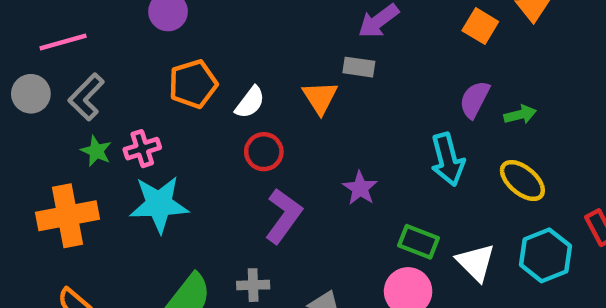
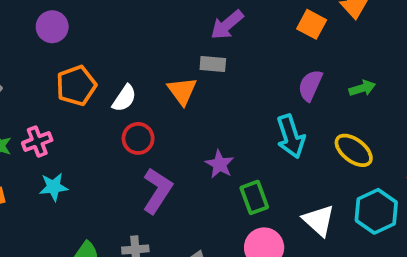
green arrow: (520, 115) -> (362, 88), moved
cyan star: (159, 204) -> (54, 187), size x0.6
green rectangle: (418, 242) -> (254, 197), moved, turned 52

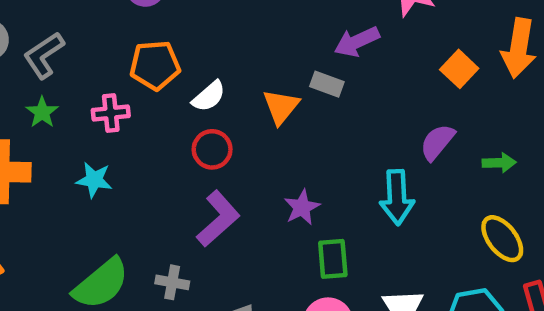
pink cross: (37, 142) -> (111, 113), moved
yellow ellipse: (354, 150) -> (502, 239), moved

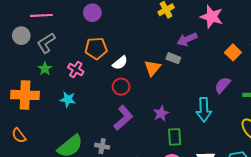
pink cross: (111, 113) -> (76, 69), turned 35

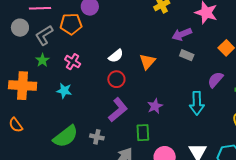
orange pentagon: (96, 48) -> (71, 24), moved
gray rectangle: (173, 58) -> (187, 55), moved
green rectangle: (175, 137) -> (143, 133), moved

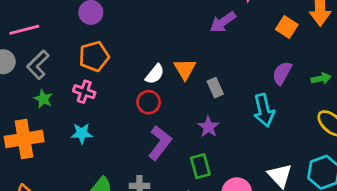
orange pentagon: (71, 24) -> (94, 56), moved
gray rectangle: (187, 55) -> (215, 88), moved, turned 56
white semicircle: (116, 56) -> (155, 74), moved

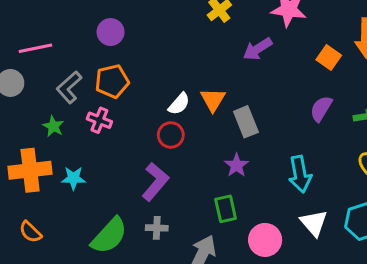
gray L-shape: (38, 65) -> (69, 87), moved
gray rectangle: (215, 88) -> (246, 122), size x1.4
cyan arrow: (264, 110) -> (300, 174), moved
cyan star: (82, 133) -> (73, 178), moved
purple L-shape: (160, 143) -> (155, 182), moved

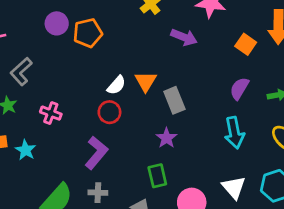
purple arrow: (258, 49) -> (184, 37), turned -125
orange pentagon: (112, 81) -> (88, 33), moved
pink cross: (99, 120) -> (51, 113), moved
cyan arrow: (300, 174) -> (234, 133), moved
cyan star: (73, 178) -> (26, 150), turned 30

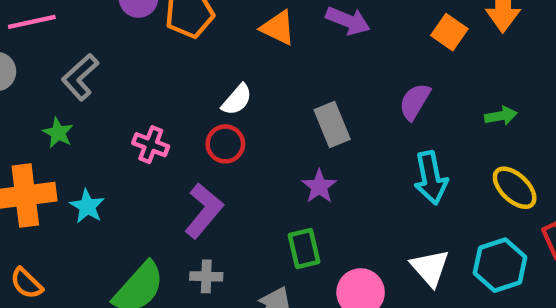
orange triangle: (146, 81) -> (278, 28), moved, turned -35
purple semicircle: (239, 88) -> (415, 102), moved
pink cross: (51, 113) -> (151, 145), moved

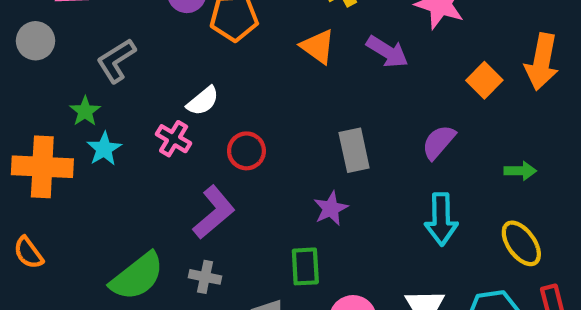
white semicircle: (237, 100) -> (203, 101), moved
cyan star: (87, 206) -> (104, 149), moved

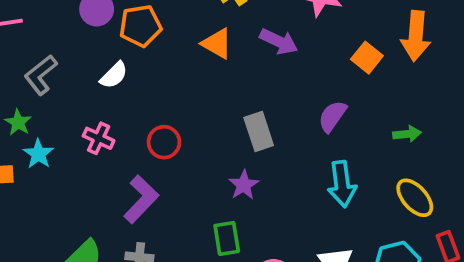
white semicircle: (203, 101) -> (114, 75), moved

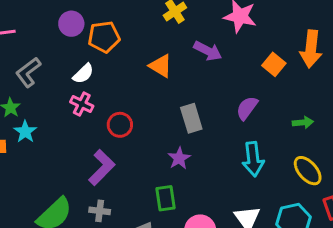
orange triangle: (217, 44) -> (161, 66), moved
pink cross: (99, 138) -> (82, 104), moved

